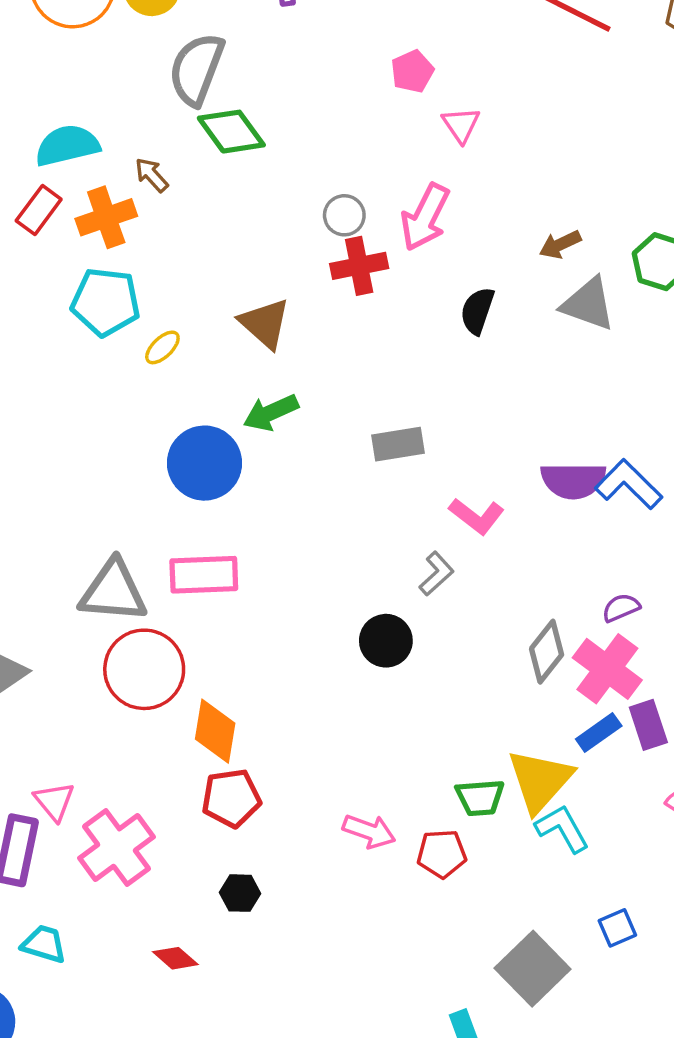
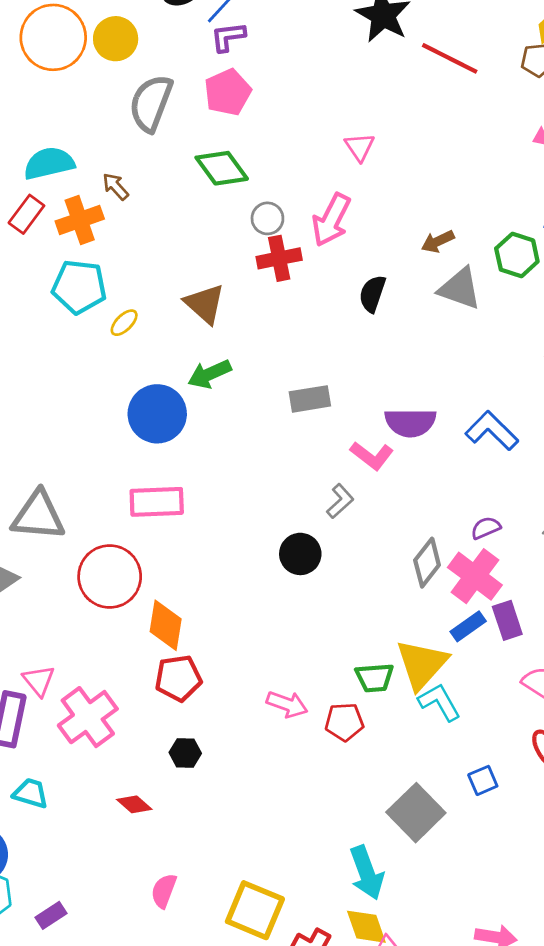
pink pentagon: (412, 71) -> (228, 92), moved, size x1.4
green diamond: (231, 132) -> (222, 168), moved
purple semicircle: (573, 480) -> (410, 422), moved
gray triangle: (113, 591) -> (38, 516), moved

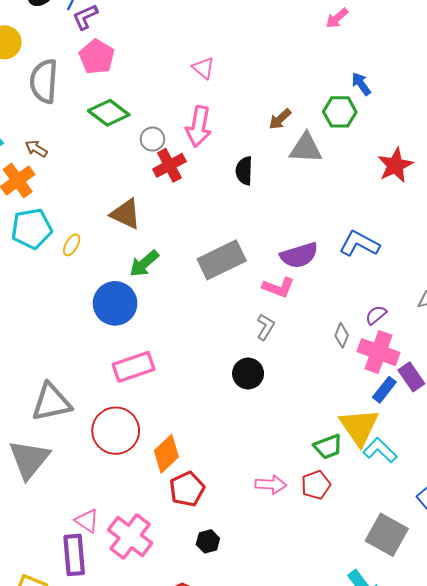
gray rectangle: (310, 399) -> (222, 260), size x1.5
gray diamond: (427, 563) -> (342, 335), moved, size x0.7
orange diamond: (166, 625) -> (166, 454), turned 54

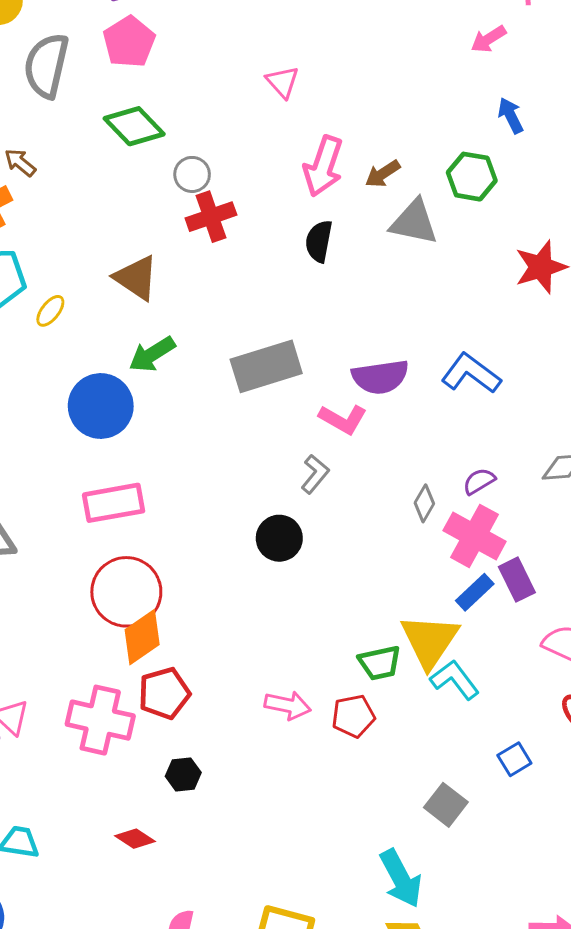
blue arrow: (361, 84) -> (511, 116), moved
pink arrow: (199, 126) -> (323, 166), moved
red circle: (116, 431) -> (126, 592), moved
gray square: (387, 535) -> (446, 805), size x0.7
pink cross: (130, 537) -> (100, 720), moved, turned -33

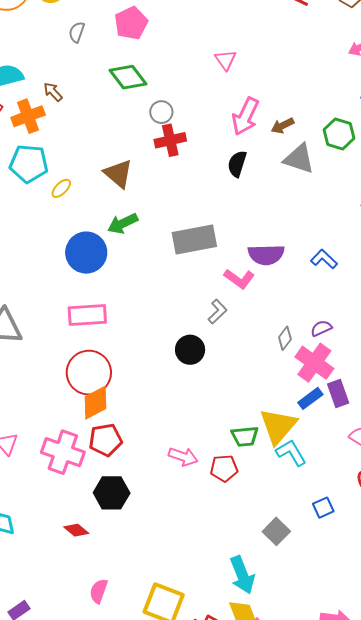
gray semicircle: (46, 66) -> (77, 32), size x0.5
blue L-shape: (471, 373) -> (324, 259), size x0.7
black hexagon: (183, 774) -> (112, 493), size x1.6

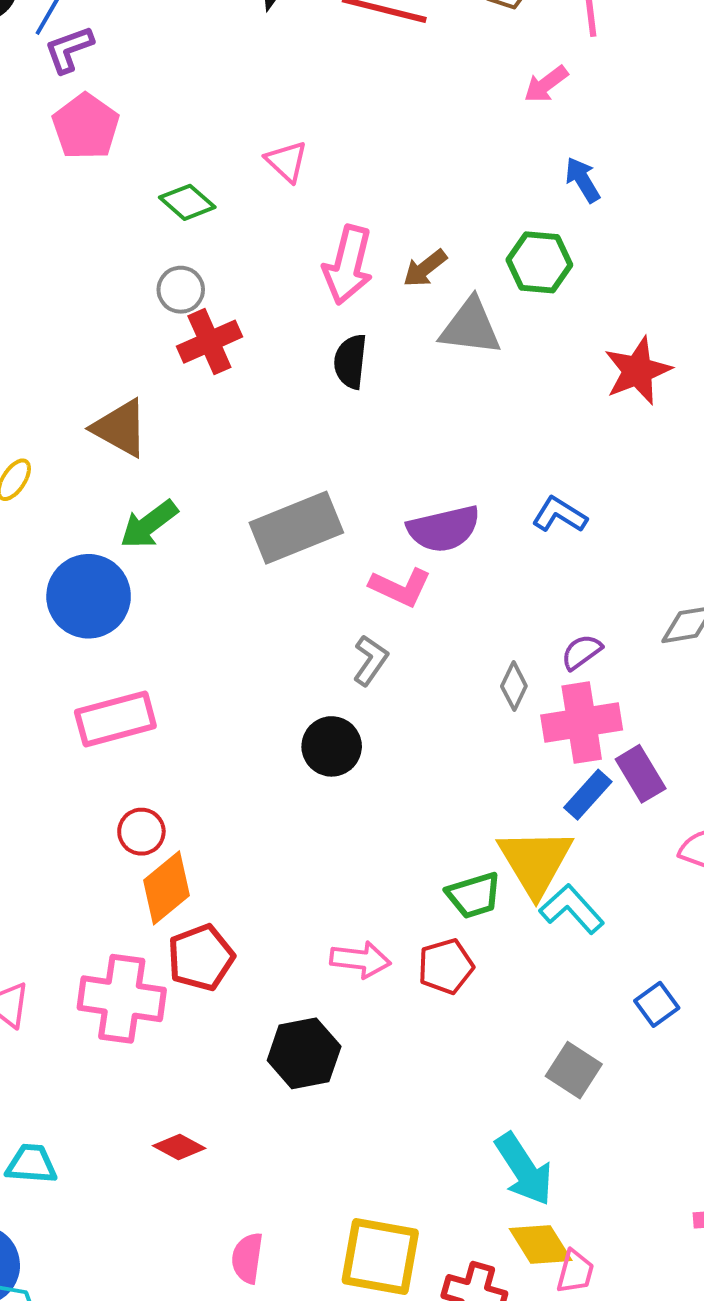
green diamond: (128, 77) -> (187, 202), moved, size x0.7
pink cross: (314, 363) -> (582, 723), turned -33
red circle: (89, 373) -> (141, 832), size x0.5
black hexagon: (112, 493) -> (304, 1053), moved

